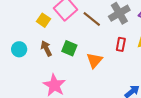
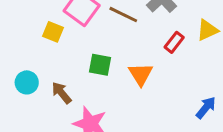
red rectangle: (121, 44) -> (174, 42), turned 40
brown arrow: (46, 48) -> (61, 93), moved

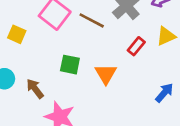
yellow square: (53, 32) -> (17, 34), moved
blue arrow: (206, 108) -> (164, 93), moved

